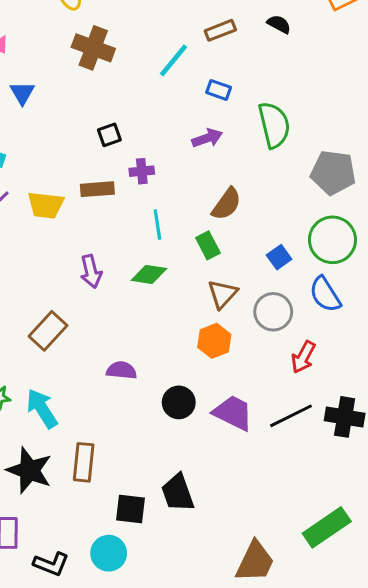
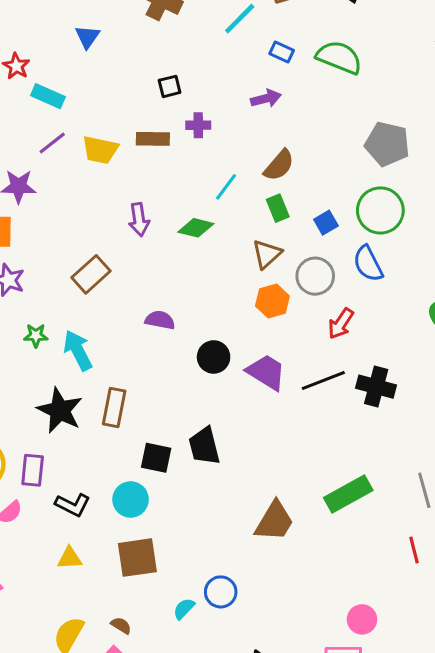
green semicircle: (274, 125) -> (339, 57), moved, turned -60
cyan line: (157, 225) -> (226, 187), moved, turned 40
green rectangle: (208, 245) -> (278, 208), moved
orange hexagon: (214, 341) -> (272, 301), moved

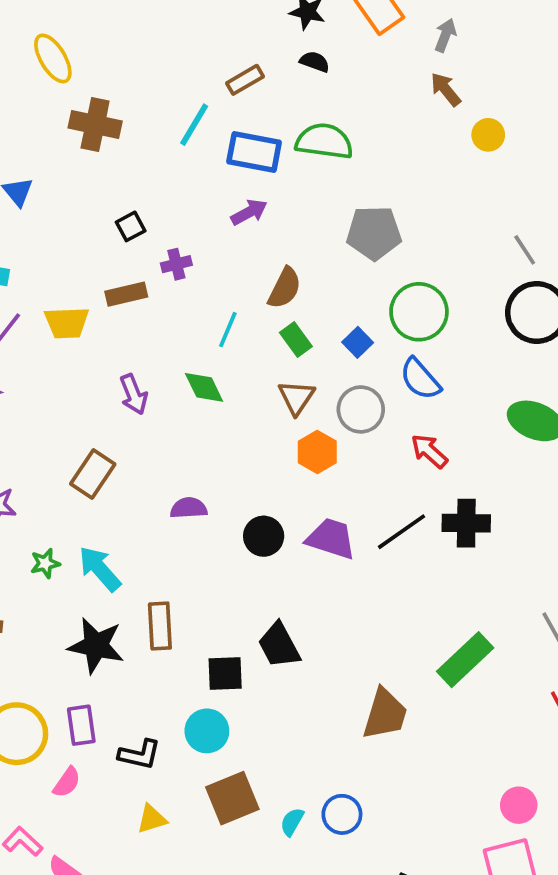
blue rectangle: (282, 52) -> (254, 152), size x1.8
gray pentagon: (387, 144) -> (374, 233), moved
green diamond: (196, 228) -> (204, 387), turned 64
red arrow: (341, 324) -> (429, 451), moved, turned 112
cyan semicircle: (184, 609) -> (292, 822), moved

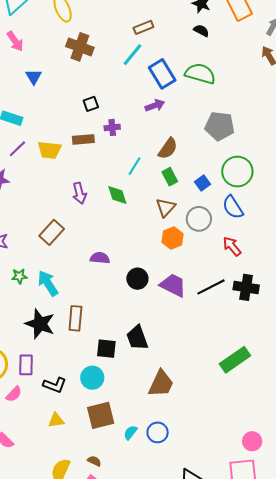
brown rectangle: (245, 80) -> (143, 27), moved
blue rectangle: (254, 152) -> (162, 74), turned 40
brown trapezoid: (385, 714) -> (161, 384), moved

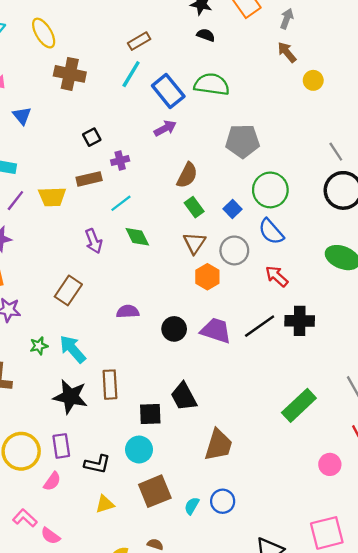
cyan line: (134, 166) -> (121, 203), moved, turned 30
pink circle: (252, 441) -> (330, 464), moved

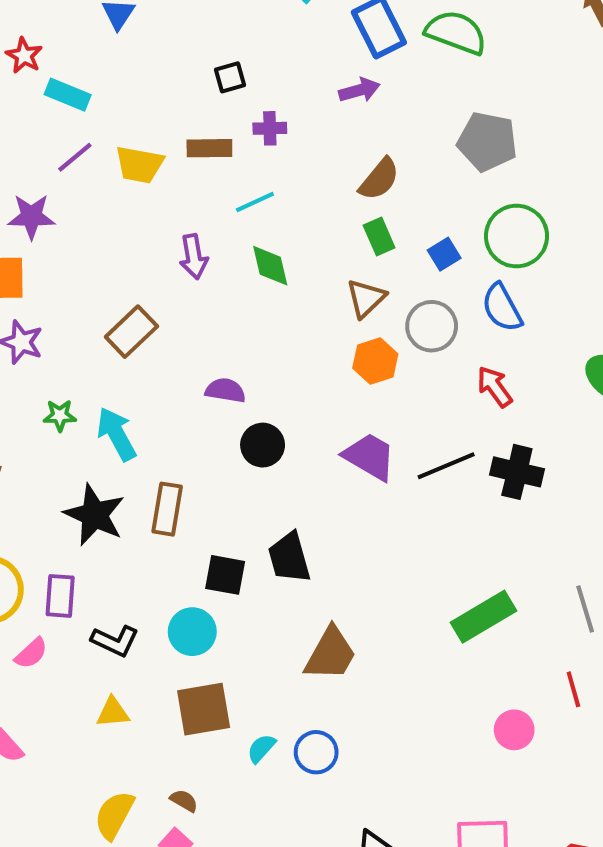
black circle: (174, 329) -> (263, 445), moved

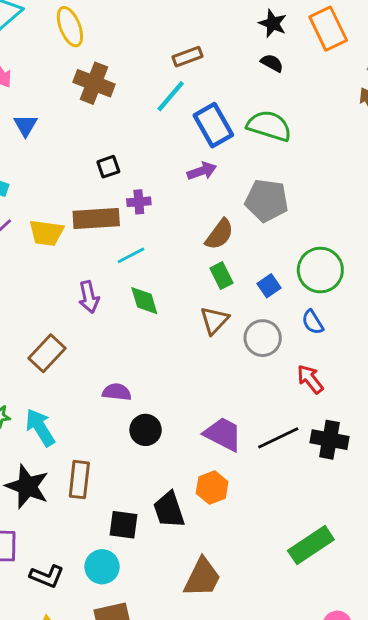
gray pentagon: (487, 142) -> (267, 200), moved
brown rectangle: (209, 148) -> (96, 218), size x1.4
blue semicircle: (502, 308) -> (313, 322), size x0.7
orange hexagon: (375, 361) -> (212, 487), moved

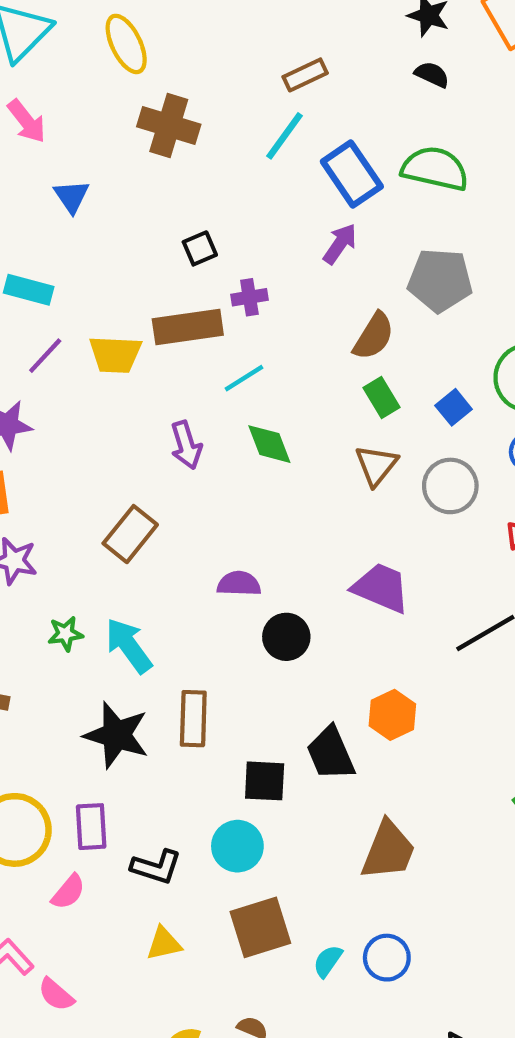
purple arrow: (202, 171) -> (340, 244), turned -32
purple trapezoid: (223, 434) -> (381, 588), moved

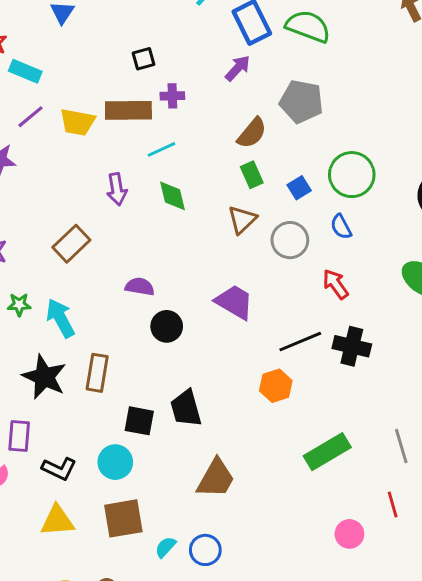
orange hexagon: (392, 715) -> (276, 386), moved
yellow triangle: (164, 944) -> (57, 521), size x1.4

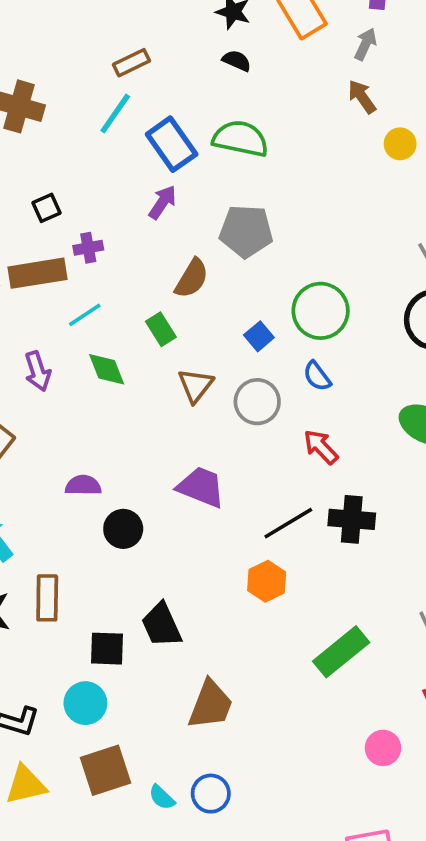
green rectangle: (252, 175) -> (161, 329), moved
cyan semicircle: (165, 547) -> (162, 797), turned -80

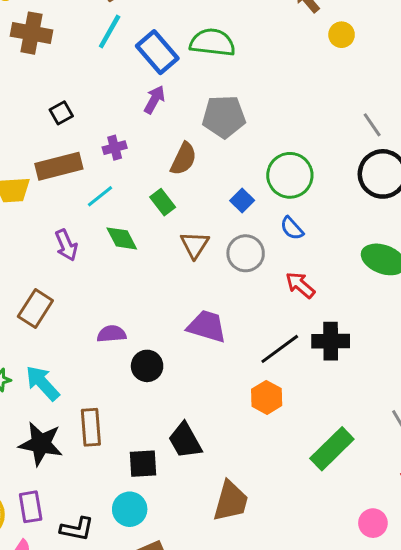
purple cross: (88, 248) -> (115, 148), moved

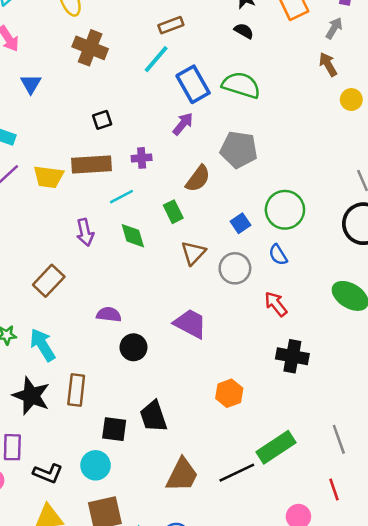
black line: (280, 349) -> (237, 473), moved

